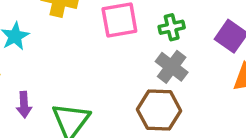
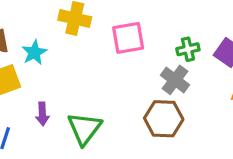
green cross: (172, 27) -> (188, 49), moved

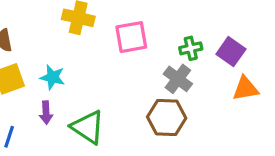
cyan star: (34, 52) -> (52, 77), moved, turned -30
green triangle: (84, 128) -> (88, 127), turned -33

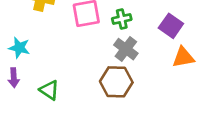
green cross: (191, 48) -> (122, 19), moved
green triangle: (88, 127) -> (49, 90), size x0.7

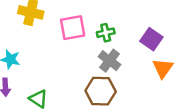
orange triangle: (183, 57) -> (163, 68), turned -45

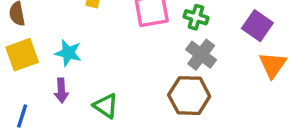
green cross: (106, 33) -> (196, 17), turned 30

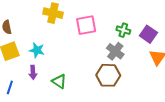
green cross: (196, 17) -> (123, 30), moved

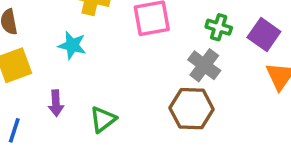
cyan star: (37, 50) -> (72, 45), moved
green triangle: (59, 81) -> (103, 120), turned 49

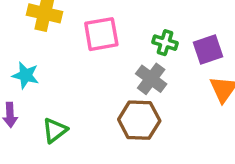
purple square: (264, 34) -> (208, 50), turned 36
cyan star: (72, 45) -> (26, 75), moved

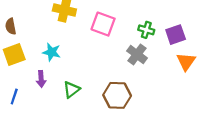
pink square: (101, 34) -> (103, 24), turned 30
brown hexagon: (139, 120) -> (117, 95), moved

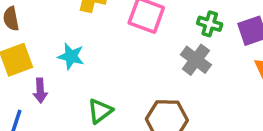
purple arrow: (41, 79) -> (40, 91), moved

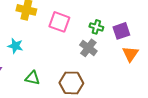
green triangle: (100, 111) -> (32, 78), turned 49

